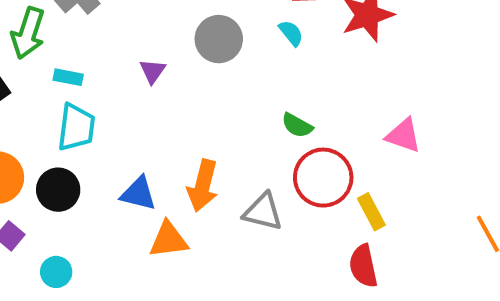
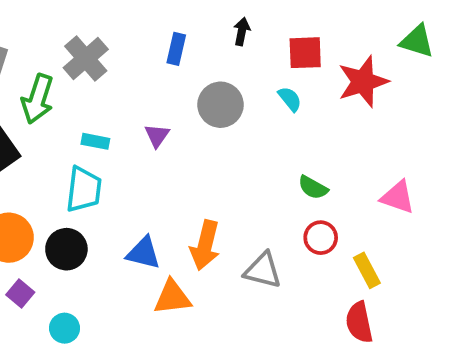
cyan rectangle: (68, 77) -> (95, 141), moved
green semicircle: (297, 125) -> (313, 188), moved
red circle: (323, 178) -> (321, 238), size x0.6

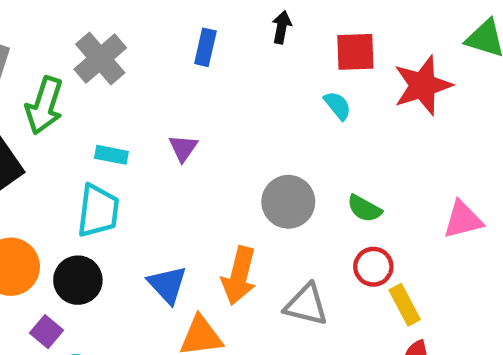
gray circle: (221, 105) -> (288, 202), moved
pink triangle: (398, 197) -> (463, 220), turned -33
blue triangle: (143, 253) -> (167, 285), turned 33
yellow rectangle: (367, 270) -> (405, 305), moved
purple square: (20, 293) -> (47, 332), moved

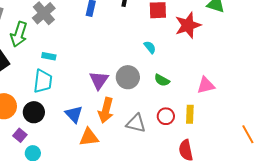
cyan semicircle: (338, 106) -> (150, 47), moved
purple triangle: (183, 148) -> (99, 80), moved, size x1.5
red circle: (373, 267) -> (166, 116), moved
yellow rectangle: (405, 305) -> (190, 114), moved, turned 30

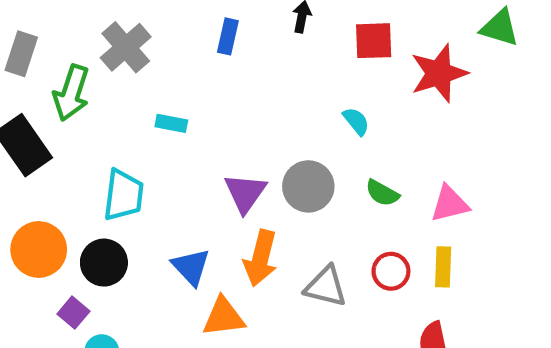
cyan rectangle: (49, 56) -> (171, 123), moved
pink triangle: (206, 85) -> (450, 204), moved

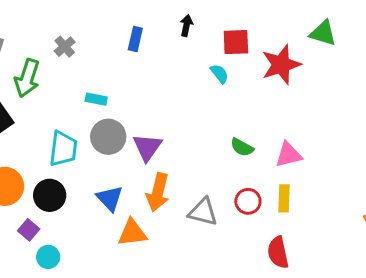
gray cross: (126, 47) -> (65, 47), size x0.6
cyan semicircle: (356, 121) -> (219, 74), moved
gray circle: (308, 186) -> (108, 137), moved

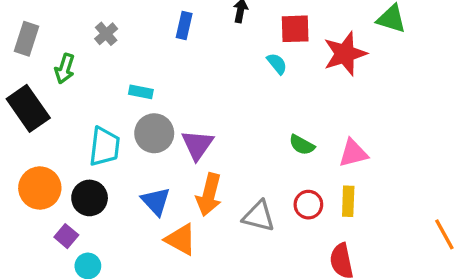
green arrow: (27, 78) -> (65, 69), size x0.7
orange triangle: (132, 233) -> (181, 239), turned 36

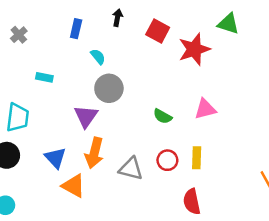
red square: (295, 29) -> (158, 31), turned 30
cyan semicircle: (277, 64) -> (98, 57), moved
gray circle: (154, 133) -> (109, 88), moved
pink triangle: (353, 153) -> (205, 109), moved

